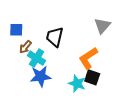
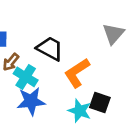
black trapezoid: (55, 37) -> (50, 49), turned 105
orange L-shape: (88, 58) -> (77, 73), moved

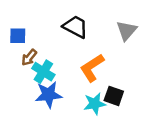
black trapezoid: (50, 49) -> (75, 27), moved
cyan star: (80, 111) -> (95, 104), turned -30

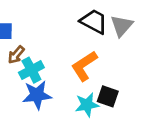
black trapezoid: (75, 27) -> (94, 21), moved
cyan cross: (43, 72) -> (31, 70), turned 30

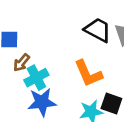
orange L-shape: (84, 66) -> (88, 74), turned -80

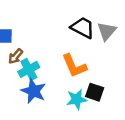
blue star: (42, 102) -> (34, 91), turned 30

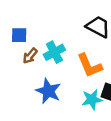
cyan cross: (29, 69) -> (54, 52), moved

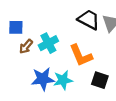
blue star: (48, 91) -> (43, 79), turned -30
cyan star: (92, 100) -> (63, 80), moved

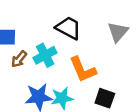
black trapezoid: (89, 20) -> (68, 28), moved

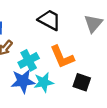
cyan cross: (45, 55) -> (29, 60), moved

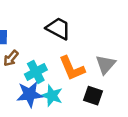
gray triangle: (93, 23) -> (105, 64), moved
cyan star: (44, 82) -> (52, 96), turned 30

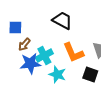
blue star: (30, 94) -> (30, 63), moved

